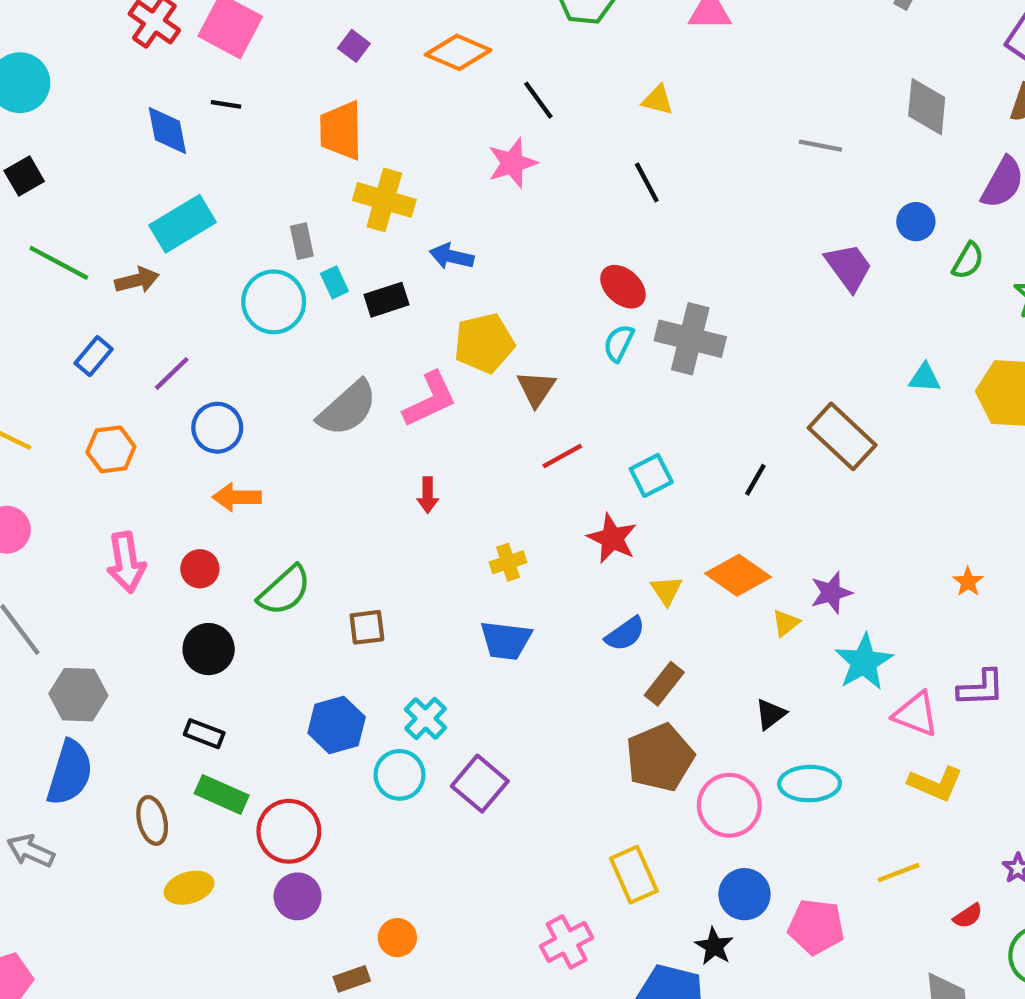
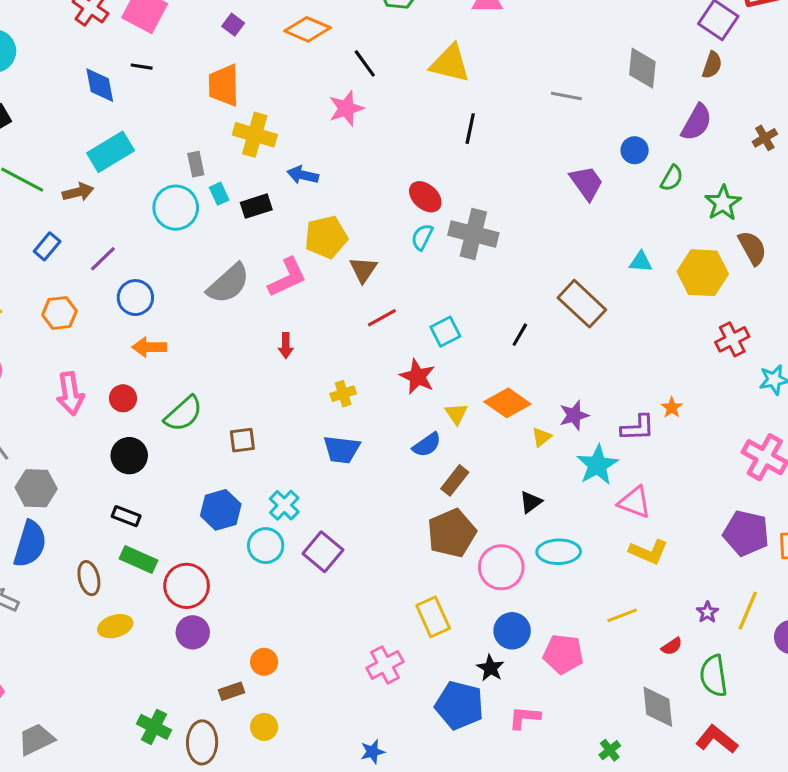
yellow triangle: (658, 100) -> (450, 63), size x1.8
black line: (647, 183) -> (470, 129), moved, turned 40
purple L-shape: (981, 688) -> (638, 428), moved

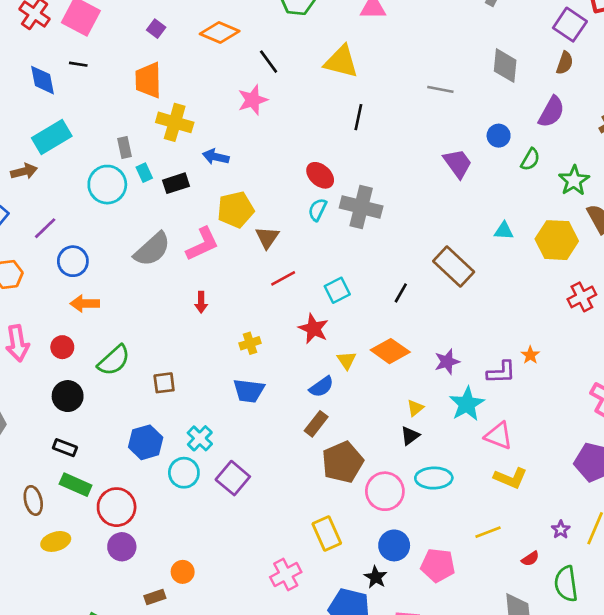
yellow triangle: (542, 437) -> (415, 408), moved
brown rectangle: (455, 480) -> (316, 424), moved

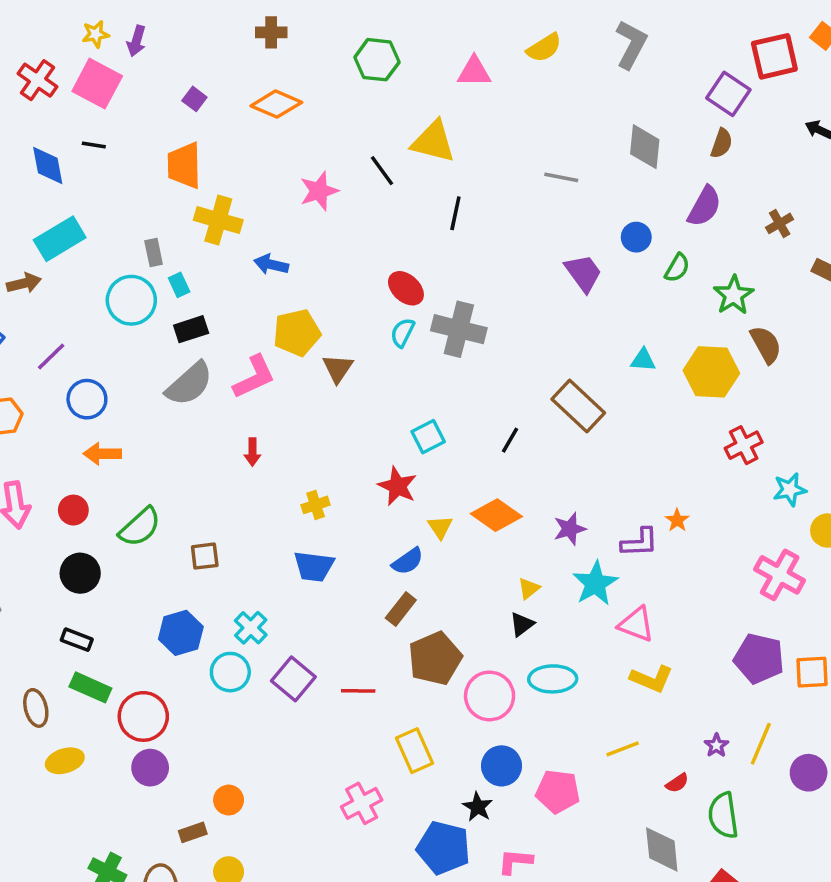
black line: (269, 62) -> (382, 171), moved
black rectangle: (176, 183) -> (191, 329), moved
red line: (283, 278) -> (358, 691), moved, turned 30

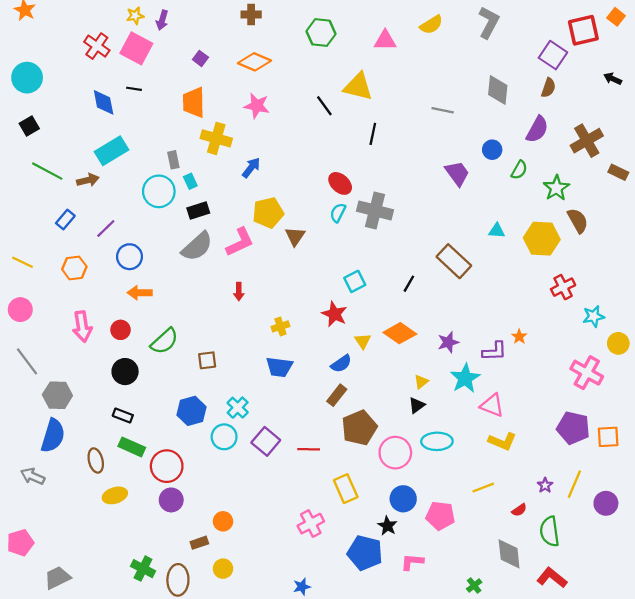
pink star: (319, 191) -> (257, 106), moved, turned 30
brown cross: (780, 223) -> (587, 141), size x1.8
blue arrow: (271, 264) -> (251, 168), turned 115

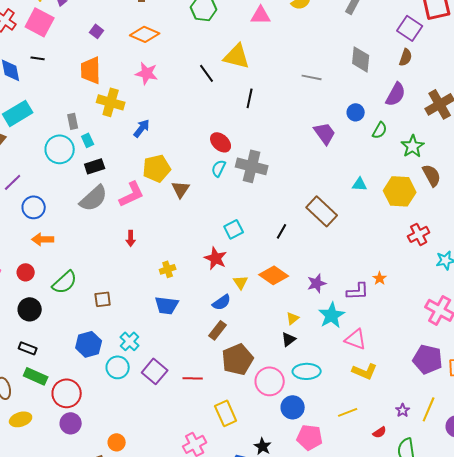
blue circle: (403, 499) -> (293, 407), moved

